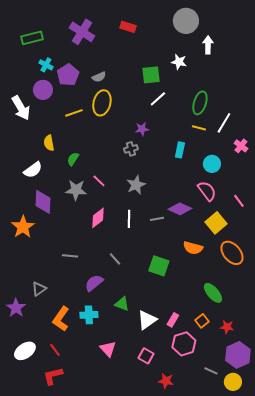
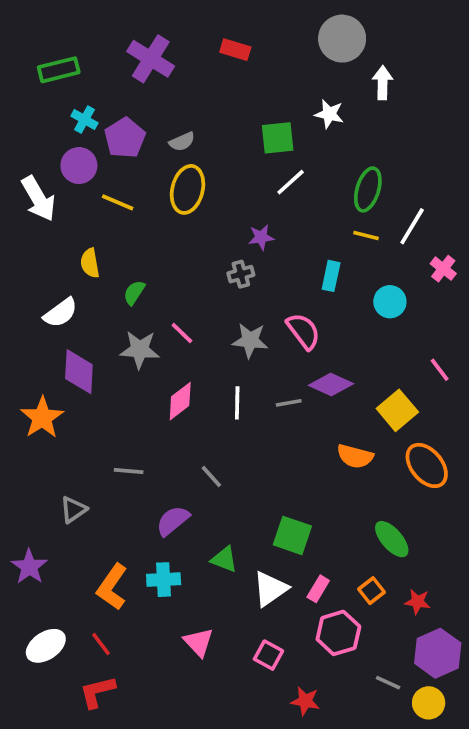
yellow line: (74, 113) -> (118, 202), moved, turned 42
gray star: (136, 185) -> (250, 340), turned 30
pink semicircle: (207, 191) -> (303, 331), moved
green square: (159, 266) -> (292, 535), moved
gray triangle: (39, 289) -> (73, 510), moved

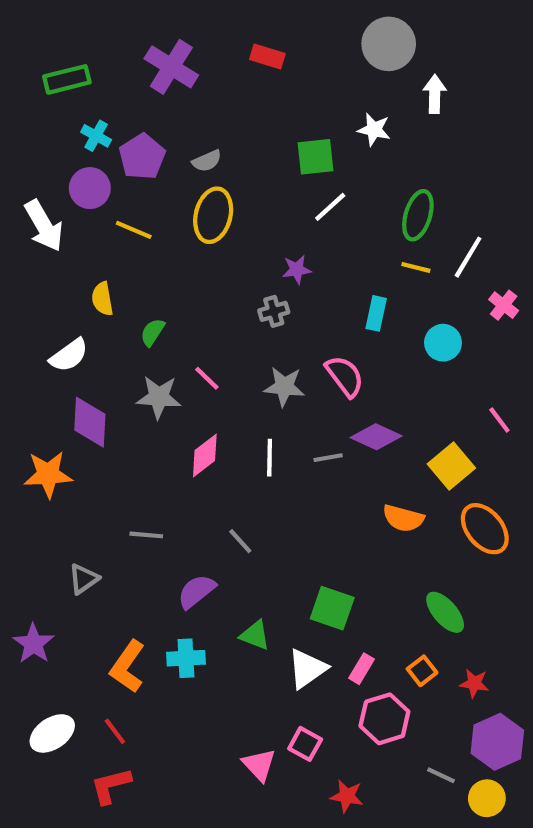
orange star: (42, 418) -> (48, 474), turned 30
pink triangle: (199, 642) -> (259, 765), moved

